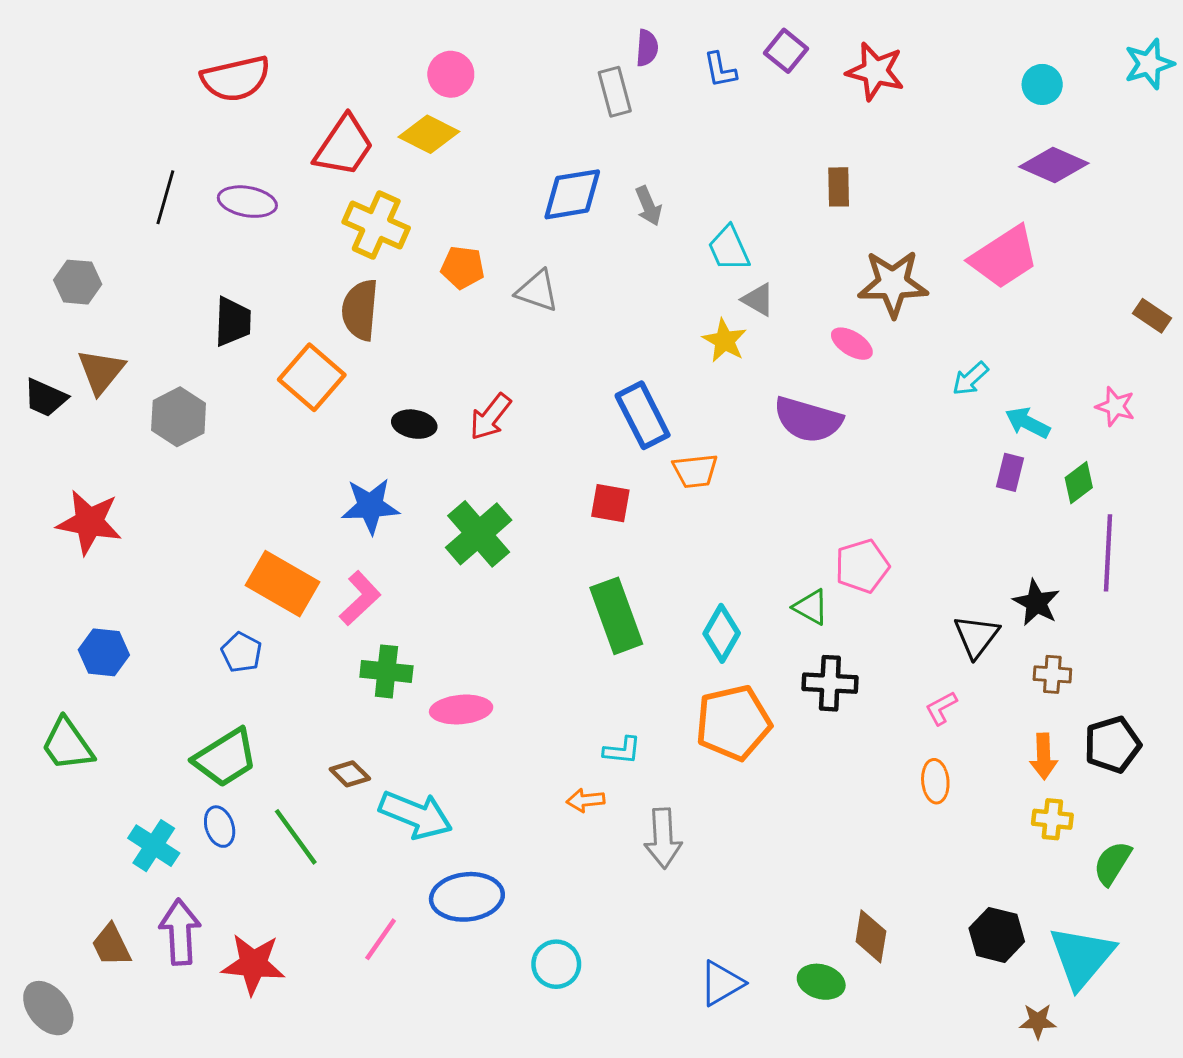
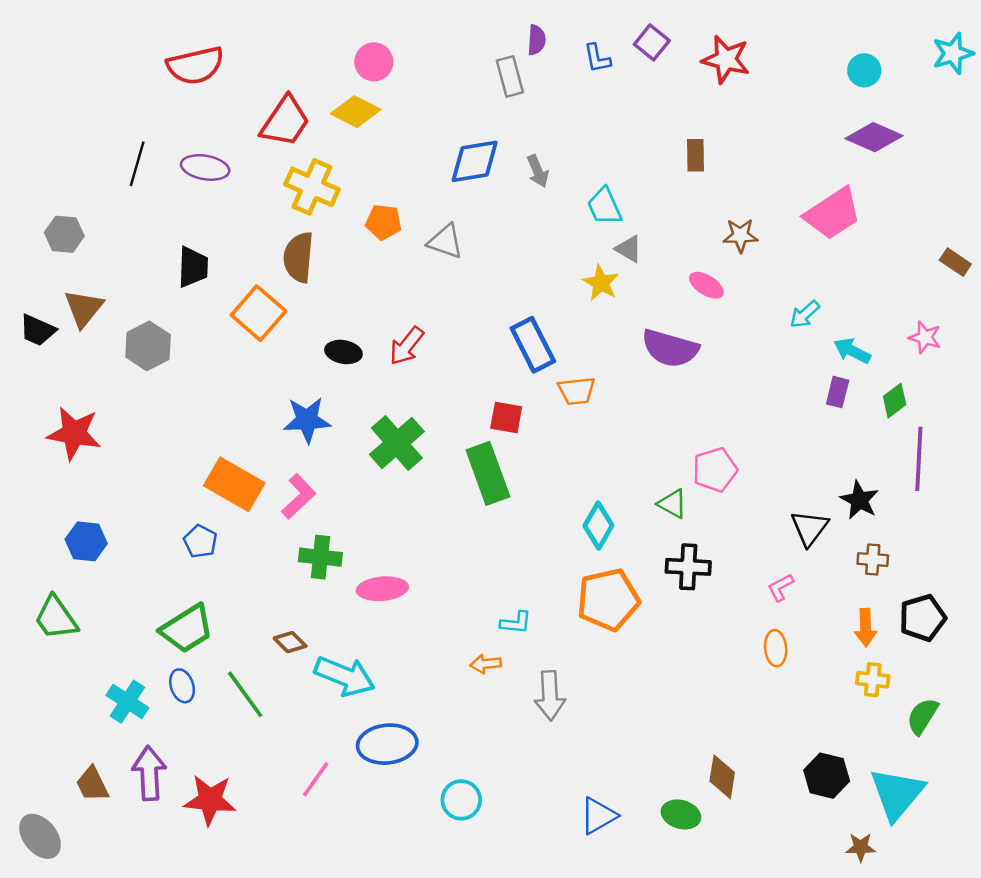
brown star: (893, 284) -> (740, 235), size x0.6
green rectangle: (616, 616) -> (488, 473), moved

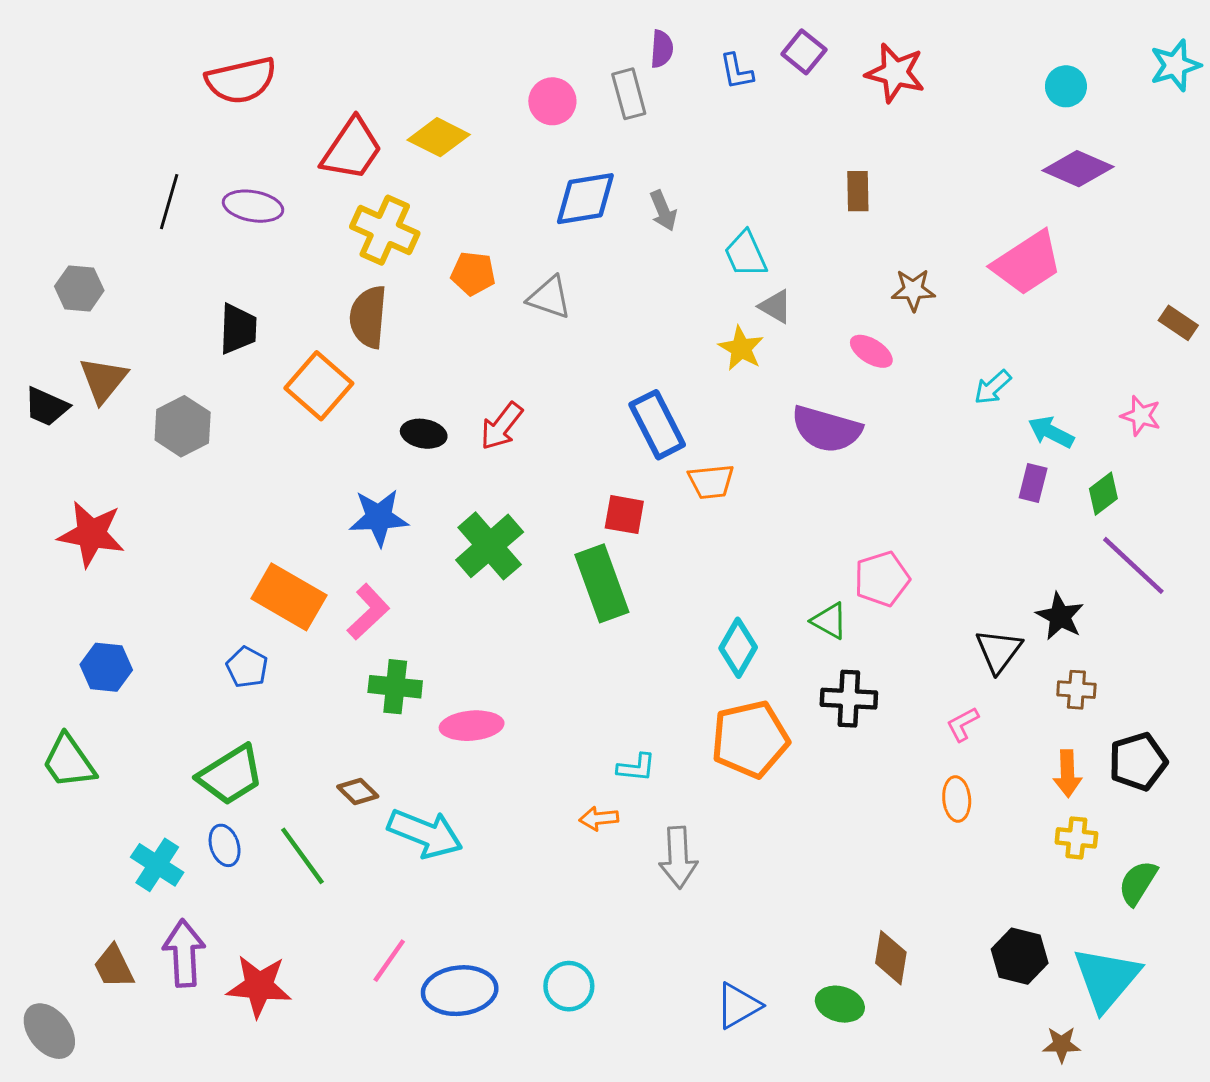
pink circle: (374, 62) -> (552, 101), moved
purple line: (919, 459) -> (1133, 565), turned -50
blue ellipse: (387, 744) -> (460, 991), moved

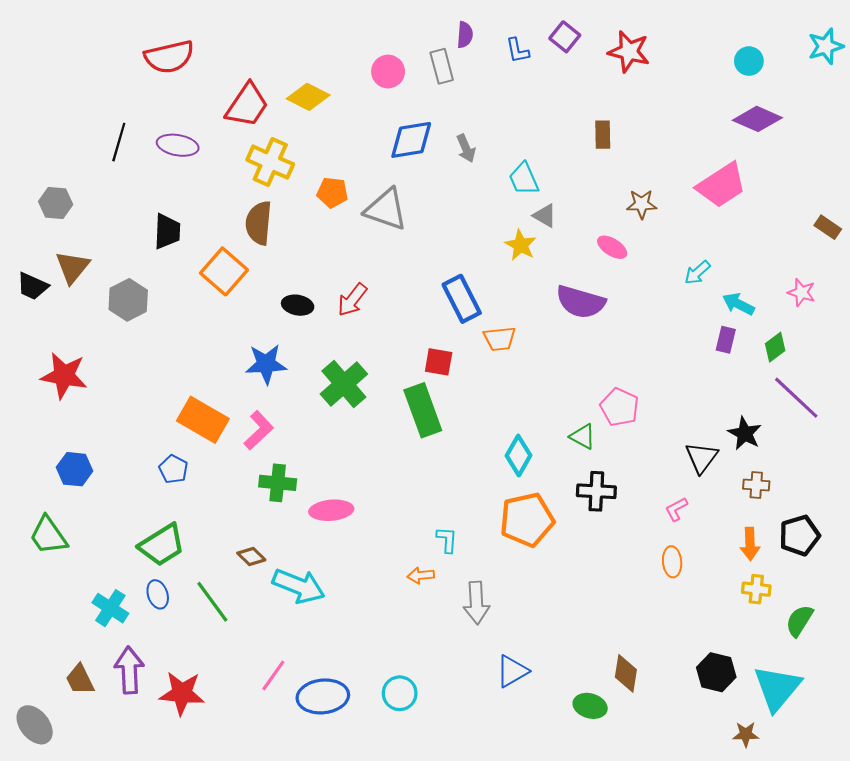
gray triangle: (549, 297) -> (386, 209), size x1.4
pink pentagon: (882, 579) -> (620, 407), turned -30
cyan L-shape: (636, 768) -> (447, 540), turned -92
blue triangle: (738, 1006) -> (512, 671), moved

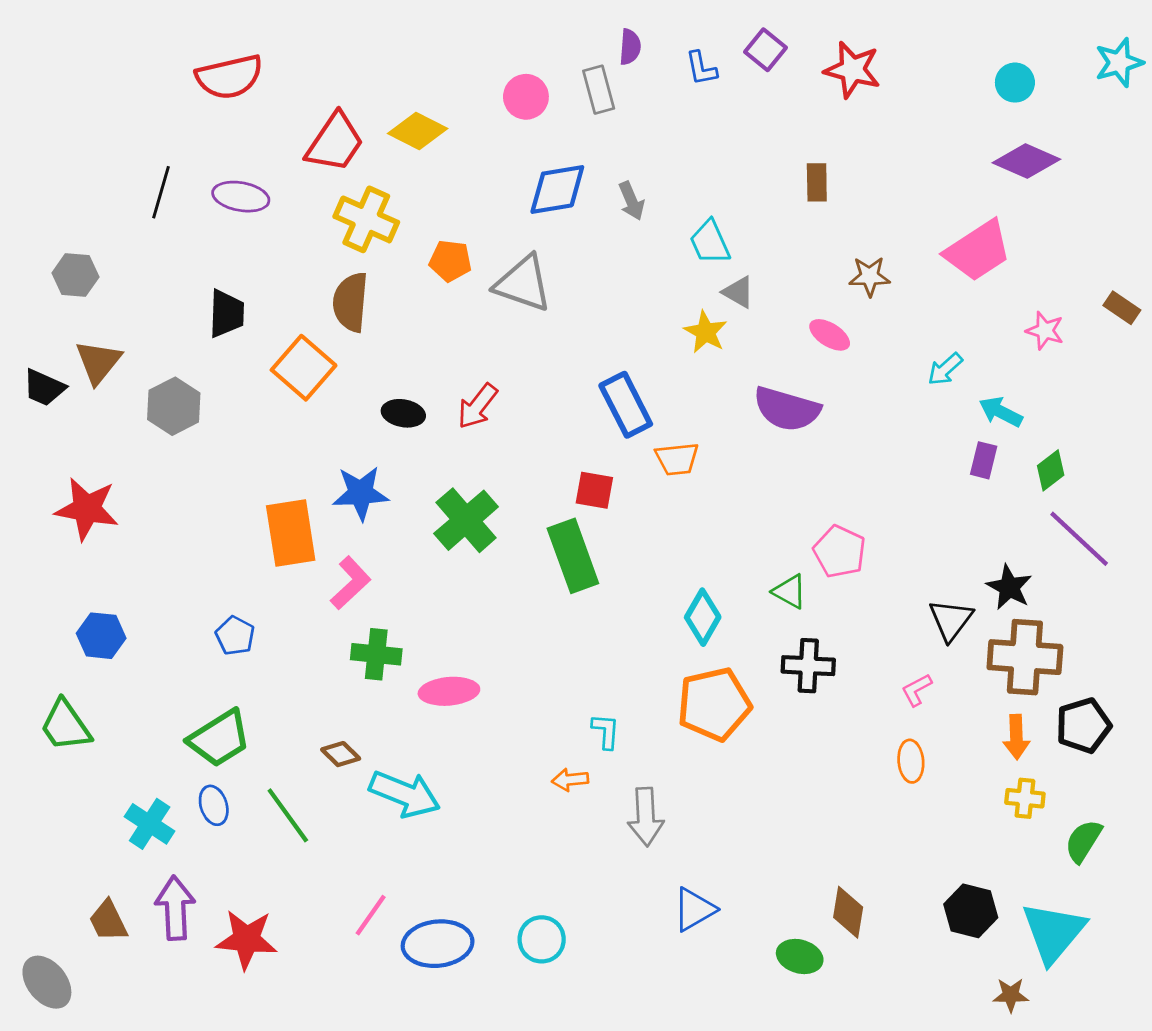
pink star: (802, 292) -> (1045, 331), moved
orange rectangle: (203, 420) -> (291, 533), moved, turned 51
brown cross: (756, 485) -> (1025, 657), size x2.0

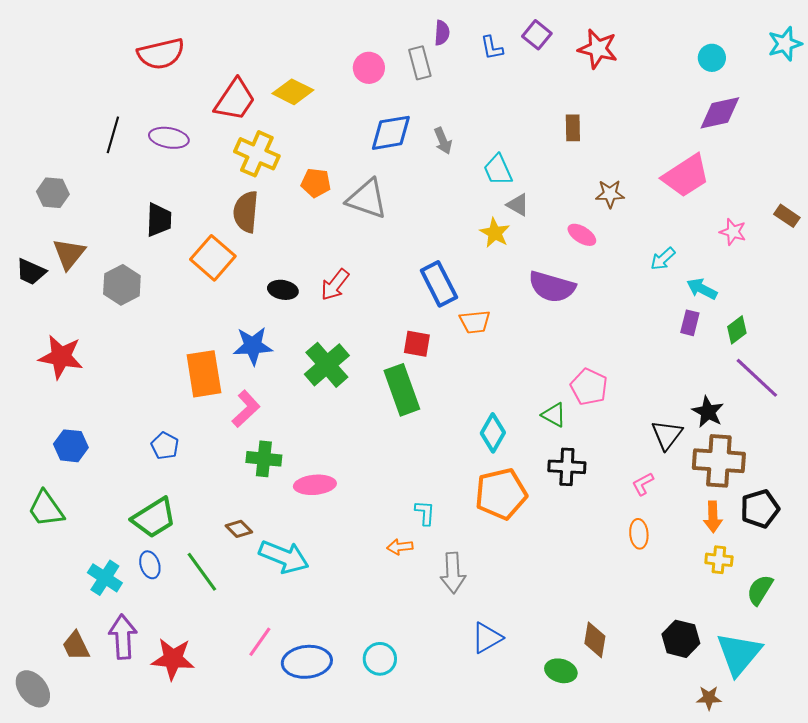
purple diamond: (1026, 161) -> (720, 113), turned -36

